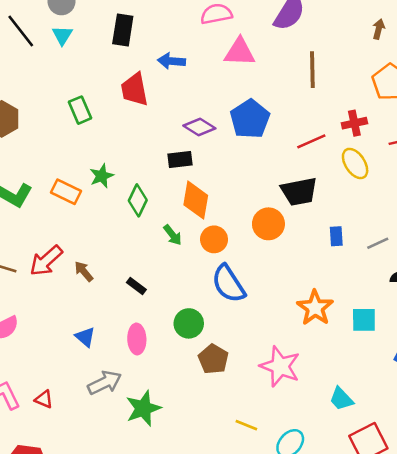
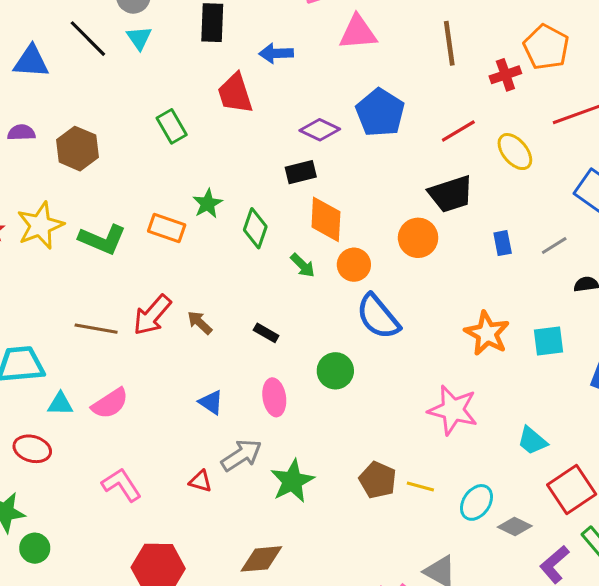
red cross: (354, 123) -> (505, 75), moved
brown pentagon: (213, 359) -> (378, 480), moved
red triangle: (44, 399) -> (201, 481), moved

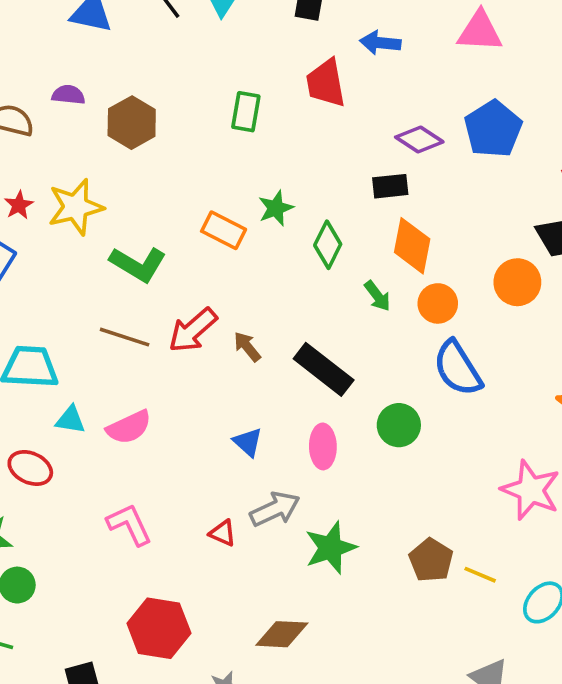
green rectangle: (172, 126) -> (246, 112), turned 32
green L-shape: (102, 239) -> (138, 264), moved
black rectangle: (266, 333) -> (324, 369), size x2.0

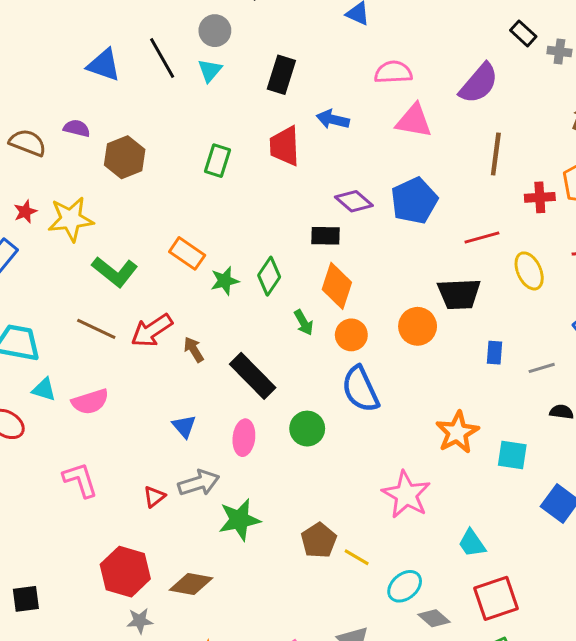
green star: (276, 208) -> (225, 281), moved
red triangle: (223, 533) -> (154, 497), turned 50
red hexagon: (159, 628) -> (125, 572), moved

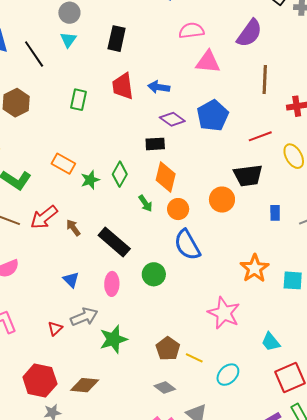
black line: (162, 58) -> (34, 54), moved
blue arrow: (333, 119) -> (159, 87), moved
gray diamond: (434, 618) -> (165, 388), moved

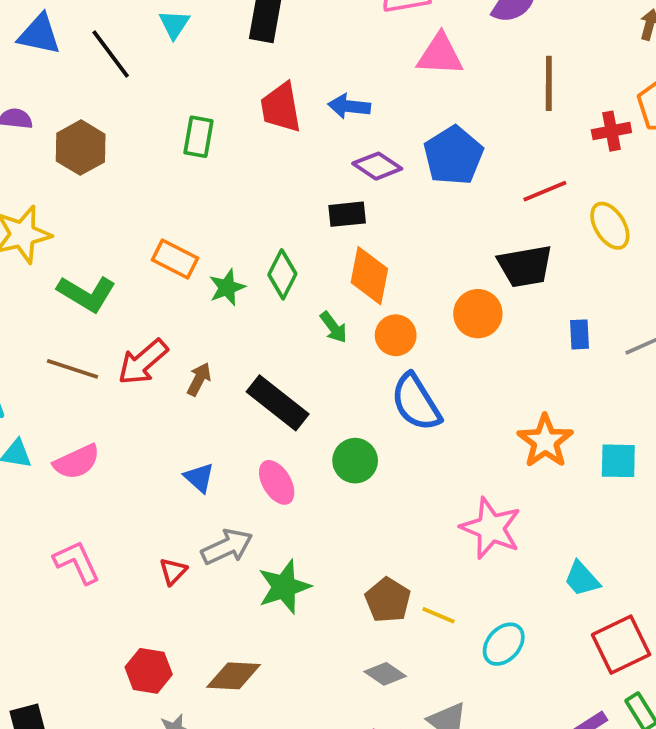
brown arrow: (73, 228) -> (199, 379), turned 66
pink ellipse: (112, 284) -> (277, 482), turned -30
red hexagon: (40, 380) -> (149, 671), size x0.7

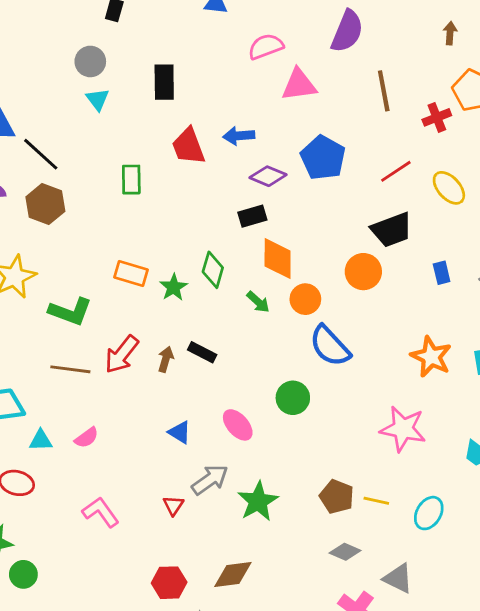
black line: (111, 54) -> (41, 154), moved
black rectangle: (278, 403) -> (202, 352), moved, size x0.6
pink semicircle: (77, 462) -> (87, 438), size x0.7

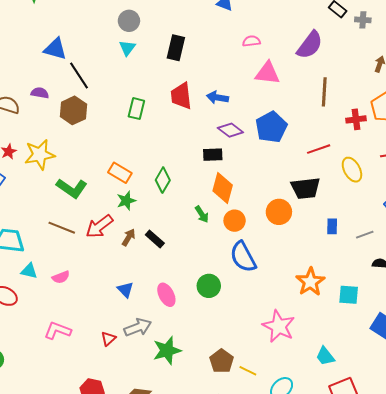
pink semicircle: (266, 47) -> (251, 41), size x0.7
green diamond: (213, 270) -> (163, 180), moved
green star: (174, 287) -> (126, 201), moved
pink L-shape: (101, 512) -> (58, 330), turned -48

